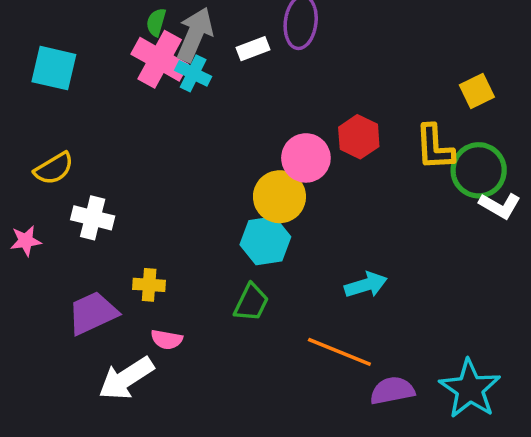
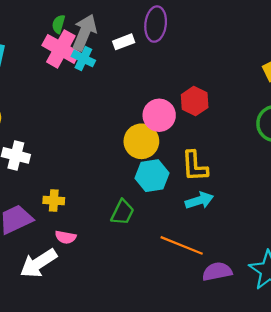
yellow L-shape: (435, 147) -> (195, 166), moved
cyan hexagon: (265, 241) -> (152, 176), moved

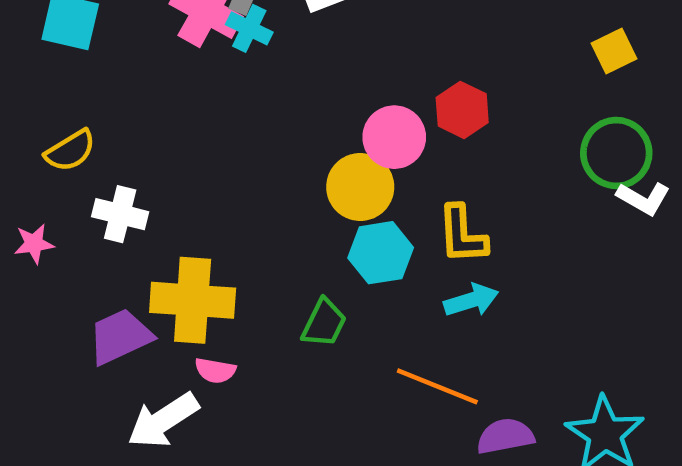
yellow cross: (54, 200) -> (193, 300), size x2.0

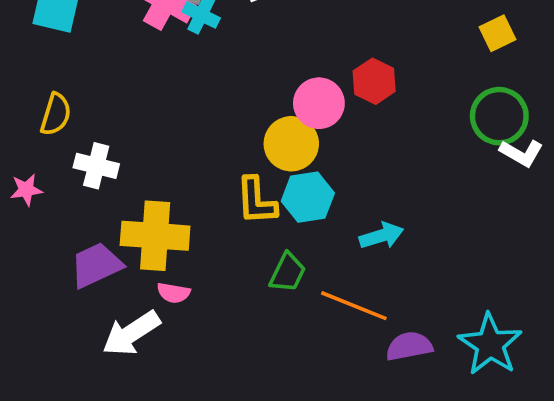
yellow semicircle: (70, 151) -> (56, 114), turned -42
yellow L-shape: (462, 235) -> (256, 201), moved
green trapezoid: (324, 323) -> (288, 273), moved

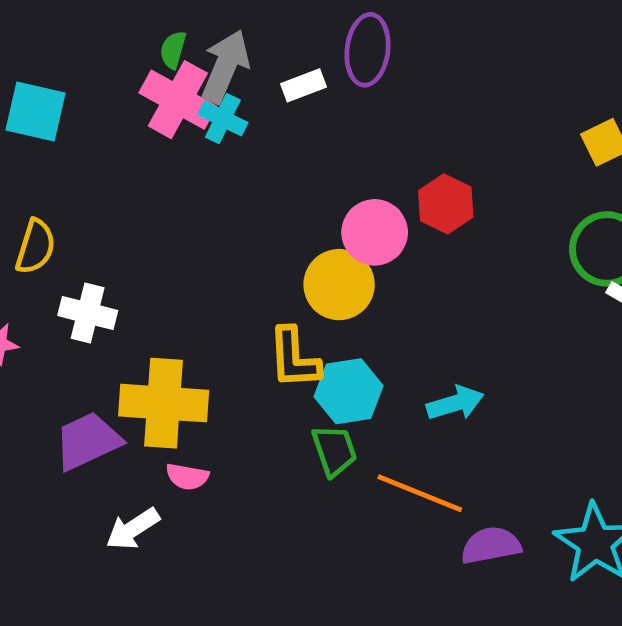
cyan hexagon: (308, 197) -> (349, 391), moved
green trapezoid: (288, 273) -> (334, 451), turned -45
white arrow: (131, 333) -> (133, 529), size x0.7

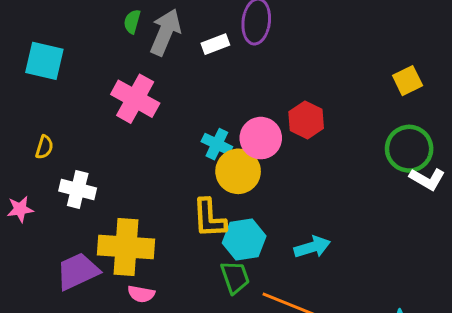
pink cross: (178, 100) -> (135, 99), moved
cyan cross: (223, 119) -> (217, 144), moved
yellow semicircle: (36, 247) -> (44, 147), size x0.7

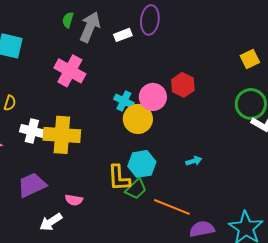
yellow L-shape: (209, 218) -> (119, 178), moved
yellow cross: (126, 247) -> (62, 135), moved
cyan arrow: (312, 247) -> (194, 161), moved, size x0.7
green trapezoid: (235, 277) -> (136, 189), turned 65

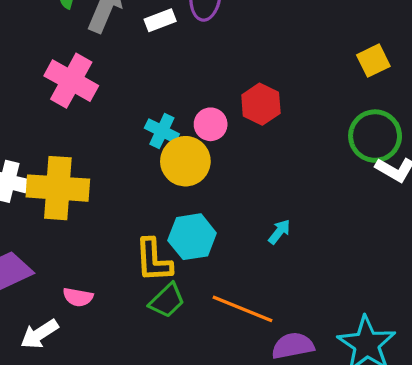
pink circle: (153, 97) -> (211, 124), size x0.7
cyan arrow: (194, 161) -> (279, 232), turned -35
green trapezoid: (136, 189) -> (167, 300), moved

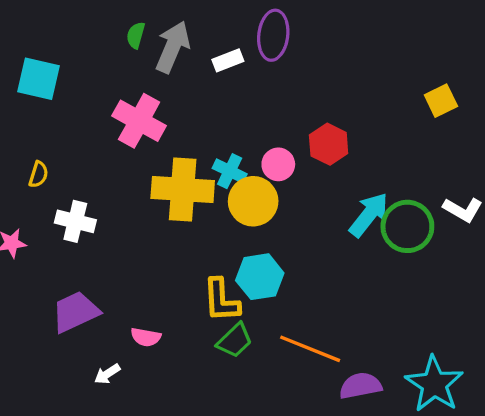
green circle: (375, 136) -> (407, 226), moved
yellow cross: (58, 188) -> (183, 190), moved
cyan arrow: (279, 232) -> (369, 215), moved, size x1.8
white arrow: (39, 334) -> (107, 374), size x0.7

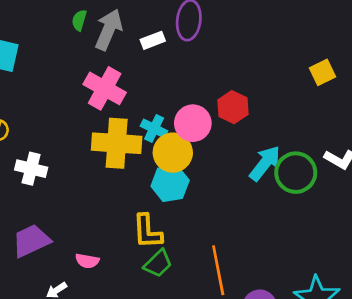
pink cross: (139, 121) -> (105, 88), moved
pink circle: (278, 164) -> (193, 123), size x1.4
cyan hexagon: (260, 277) -> (170, 183), moved
orange line: (310, 349) -> (218, 270), turned 57

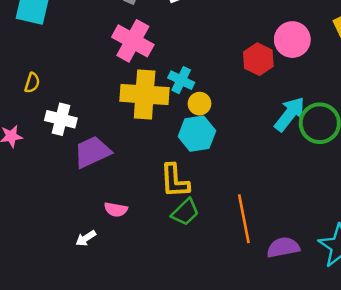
pink circle: (193, 123) -> (292, 40), moved
yellow circle: (173, 153) -> (199, 104), size x0.6
purple trapezoid: (31, 241) -> (92, 152), moved

